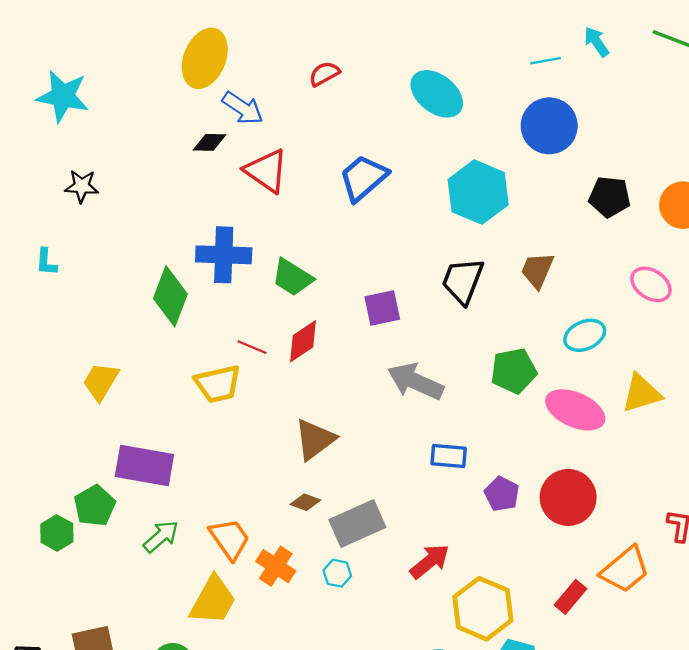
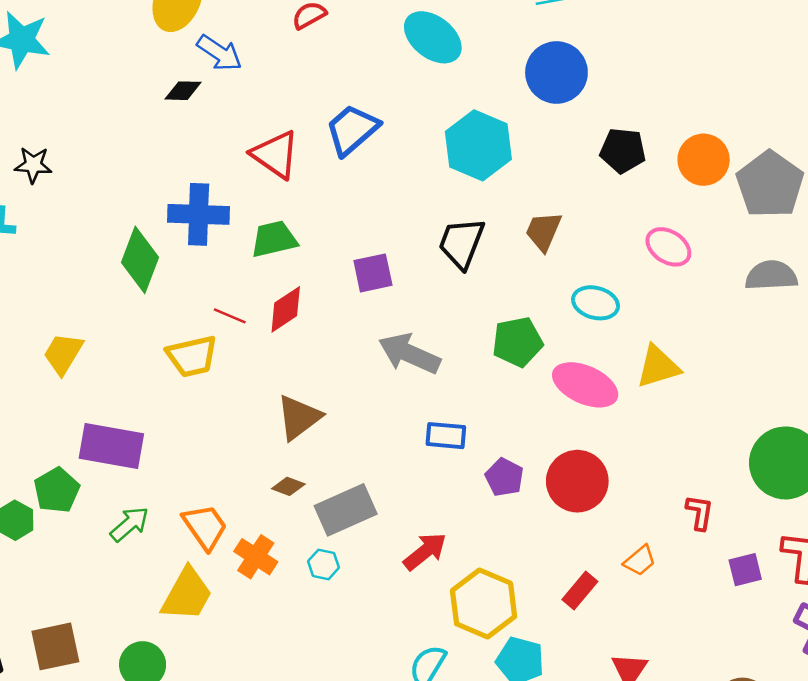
red triangle: (266, 171) -> (275, 154), moved
black star: (82, 186) -> (33, 165), moved
green trapezoid: (292, 277) -> (274, 239), turned 135
cyan ellipse: (585, 335) -> (596, 303), turned 39
orange trapezoid: (625, 570) -> (640, 561), size x0.6

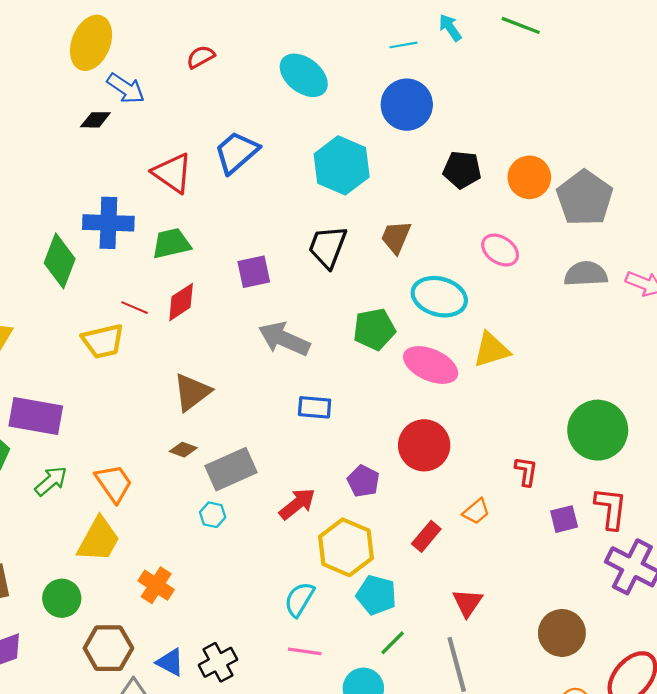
cyan ellipse: (596, 303) -> (439, 297), size x1.4
purple pentagon: (504, 477) -> (363, 481), moved
orange cross: (256, 557) -> (156, 585), moved

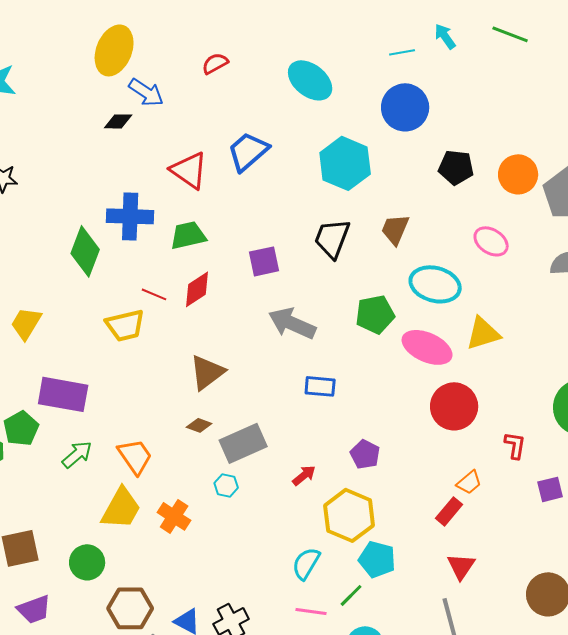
red circle: (424, 445) -> (454, 406), moved
red arrow: (297, 504) -> (304, 475), size x0.7
red rectangle: (426, 536) -> (449, 511), moved
orange cross: (156, 585) -> (174, 516), moved
green line: (393, 643) -> (351, 595), moved

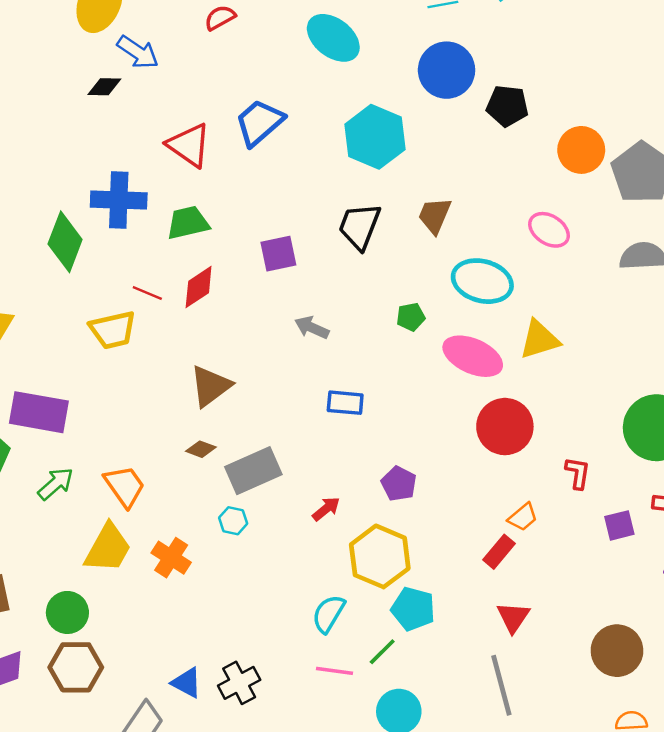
black pentagon: (456, 167) -> (507, 106), moved
green pentagon: (375, 314) -> (411, 317), size x0.6
gray arrow: (292, 323) -> (312, 328), size x0.6
brown hexagon: (130, 608) -> (76, 667), moved

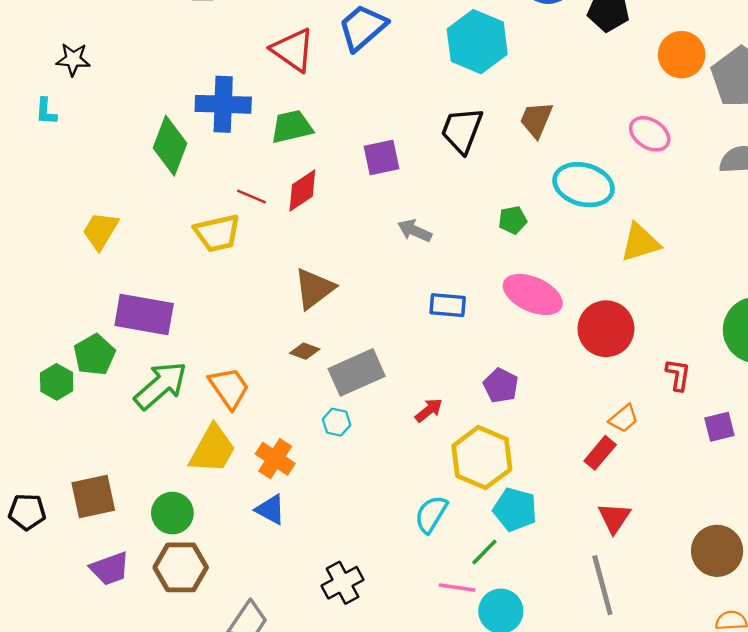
pink ellipse: (473, 356) -> (533, 294), moved
green arrow: (56, 484) -> (161, 385), size x1.5
pink line: (334, 671) -> (457, 587), moved
blue triangle: (187, 683) -> (270, 509), moved

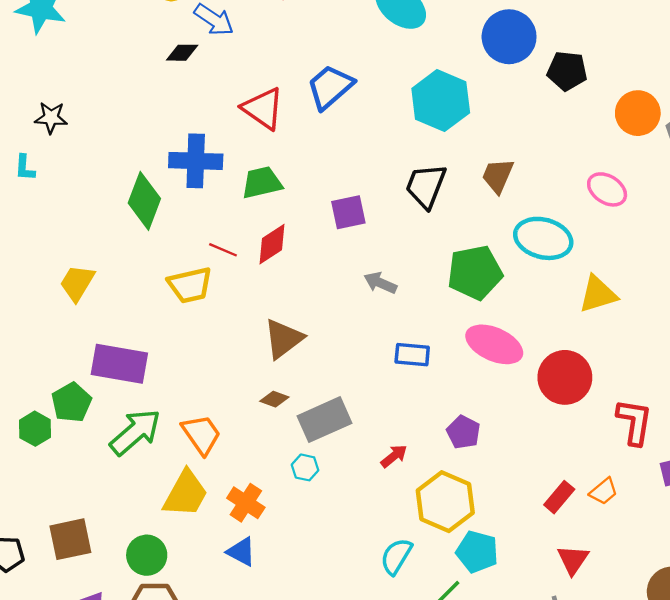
green pentagon: (513, 220) -> (475, 273), size x2.0
red L-shape: (678, 375) -> (634, 422), size x1.5
orange trapezoid: (624, 419) -> (604, 491), moved

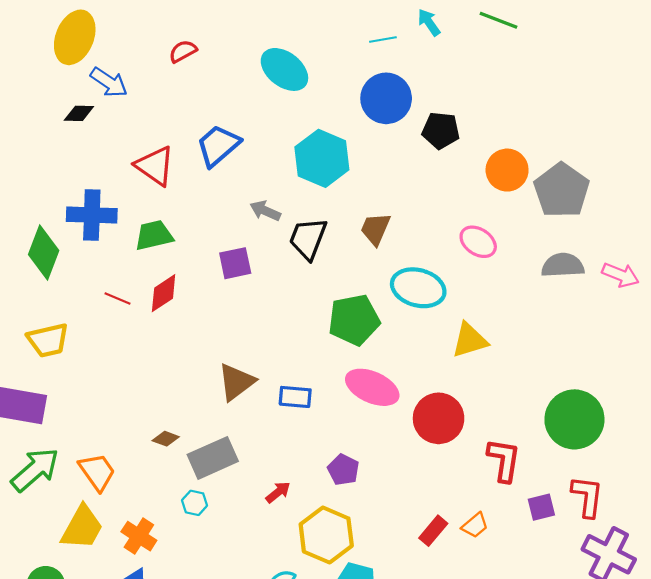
gray arrow: (380, 283) -> (265, 211), moved
yellow trapezoid: (190, 285) -> (48, 340), moved
brown triangle: (283, 339) -> (236, 382), moved

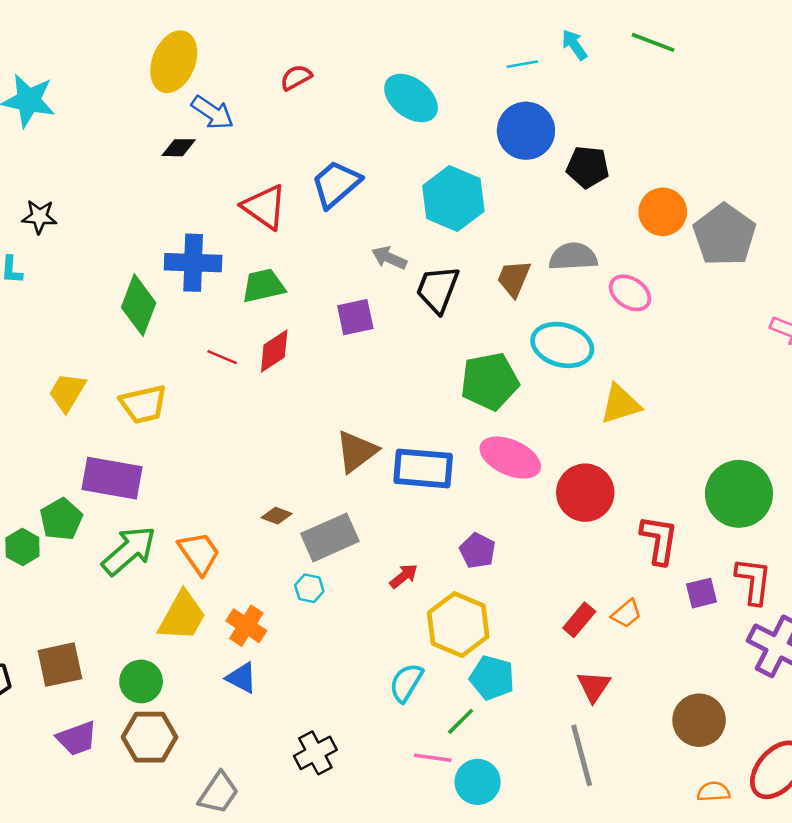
gray semicircle: (563, 265) -> (573, 257), moved
blue rectangle: (295, 397) -> (423, 468), size x1.6

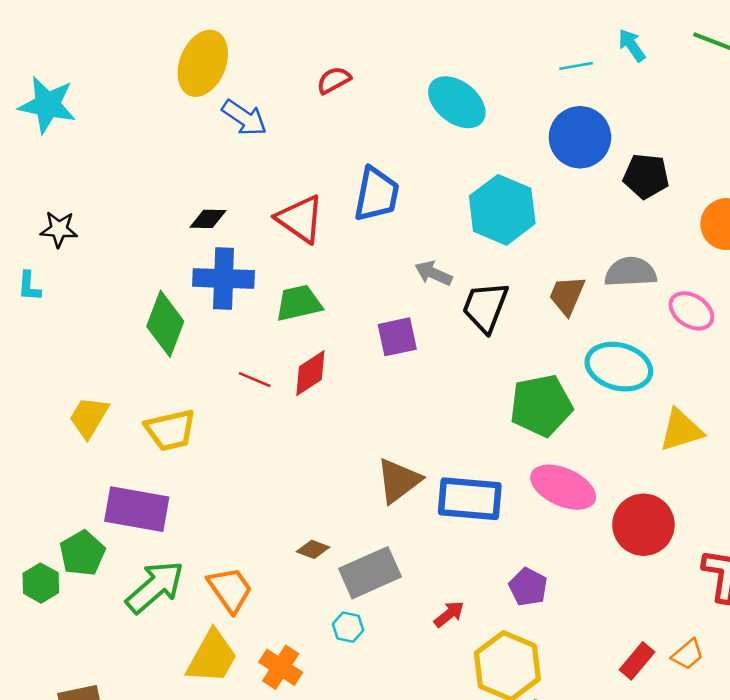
black diamond: (179, 148) -> (208, 219), moved
blue trapezoid: (336, 184) -> (376, 194), turned 142

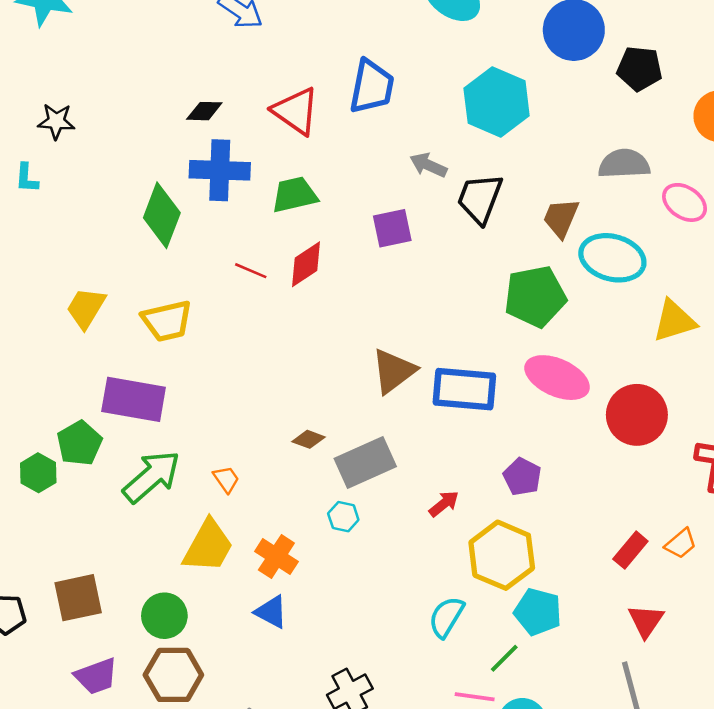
brown trapezoid: (567, 295) -> (561, 218), moved
orange trapezoid: (230, 590) -> (226, 479), size x0.6

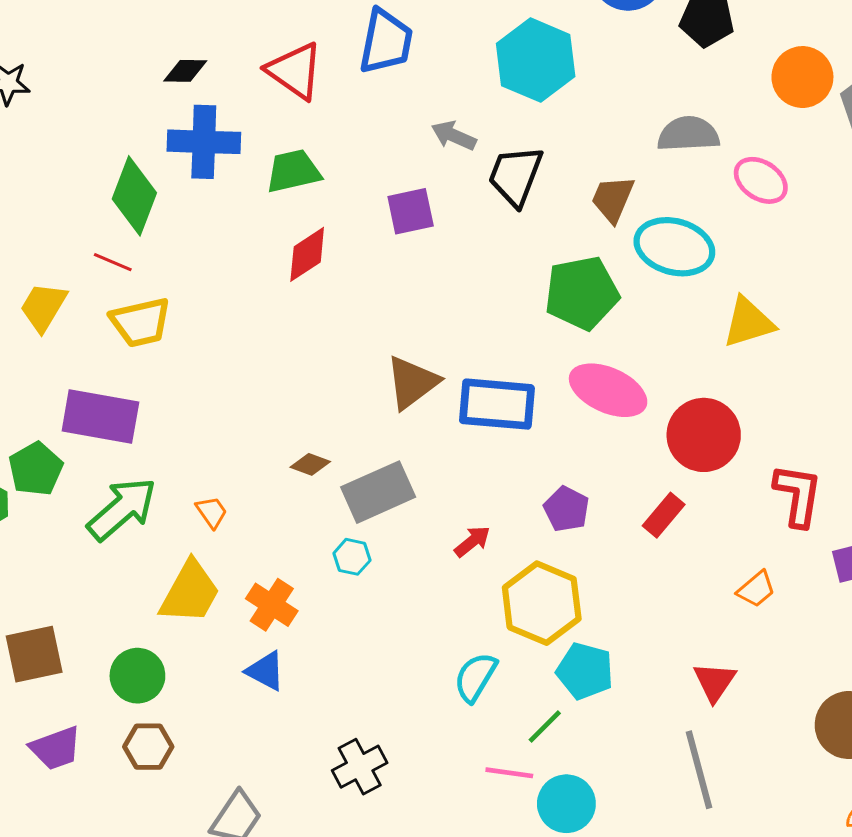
red line: (251, 271) -> (113, 262), moved
red rectangle: (630, 550) -> (664, 515), moved
brown hexagon: (173, 675) -> (148, 747), size x0.7

